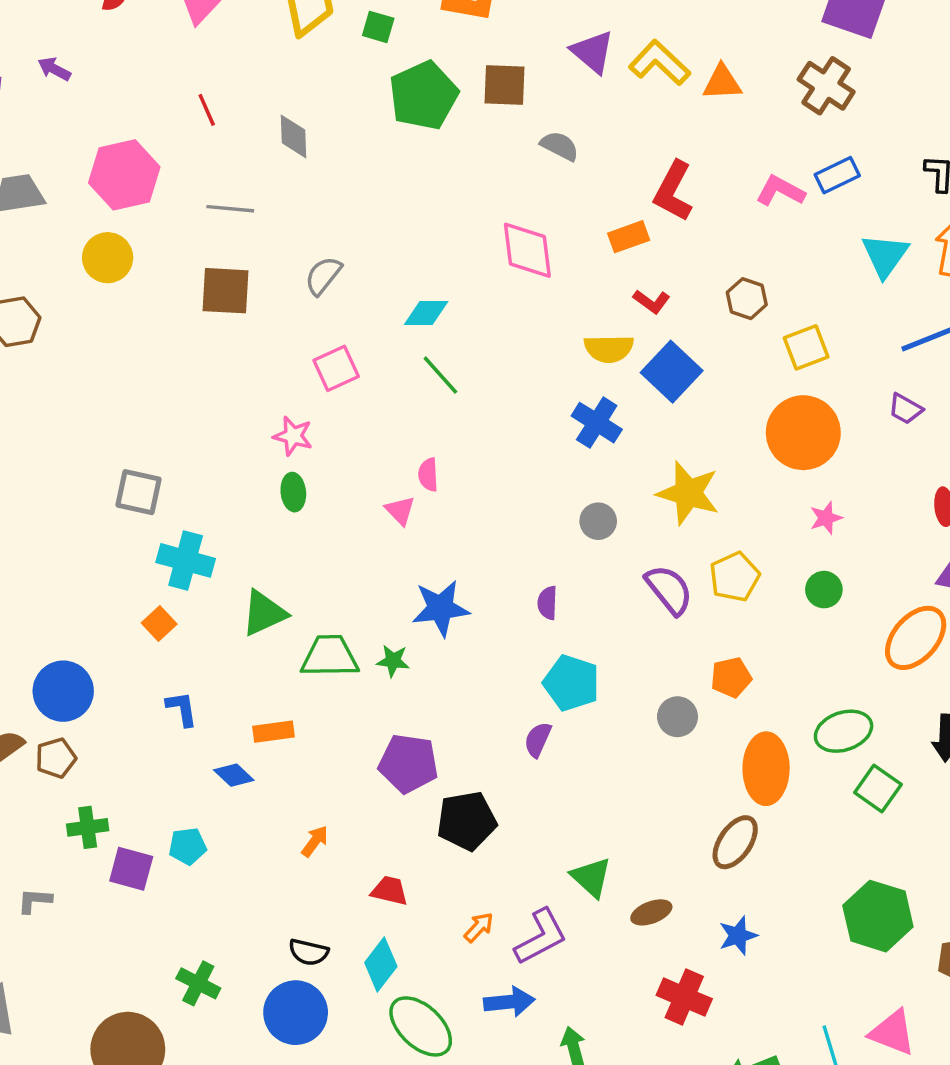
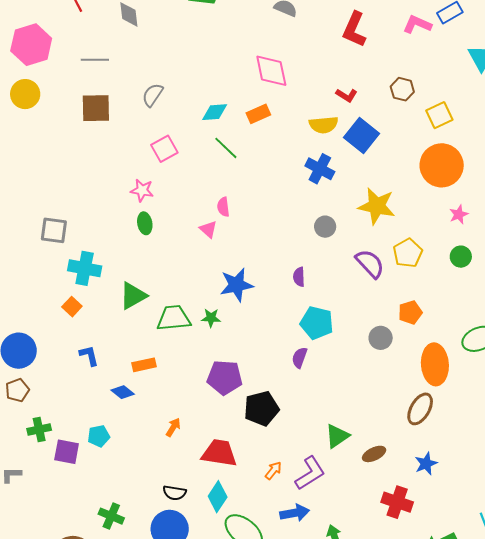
orange rectangle: (629, 237) -> (258, 114), moved
green triangle: (591, 877) -> (337, 436), turned 48
red trapezoid: (390, 891) -> (219, 453), size x1.6

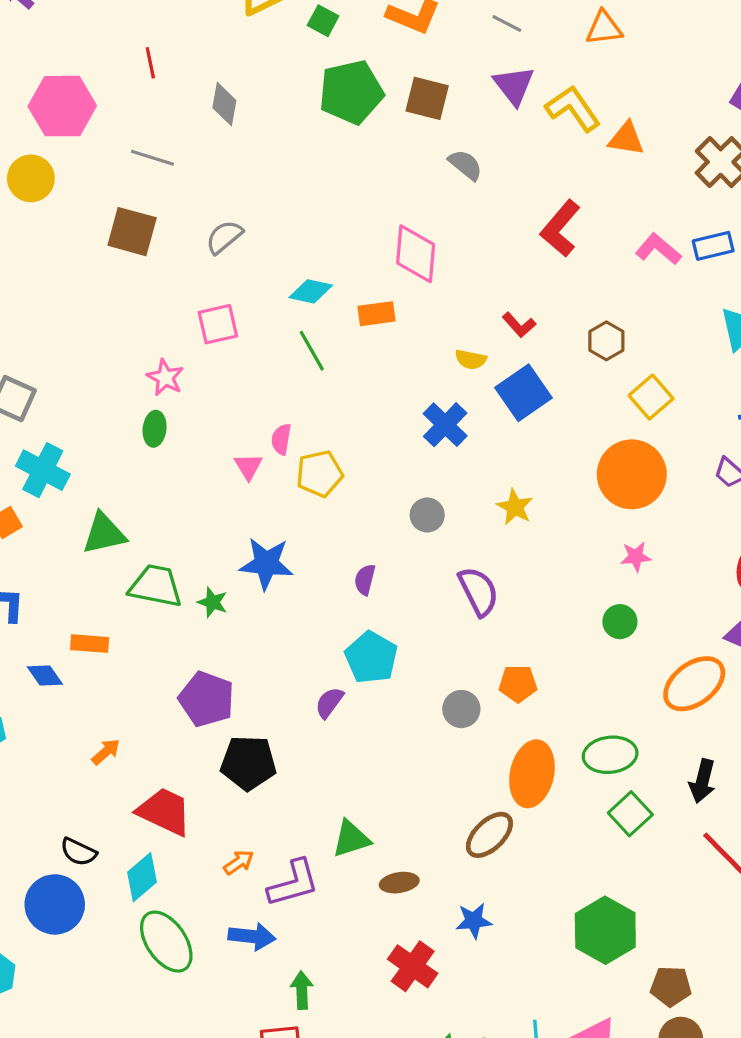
yellow square: (439, 115) -> (651, 397), turned -32
yellow semicircle: (324, 125) -> (471, 360), size x0.7
yellow star: (377, 206) -> (515, 507), size x0.6
yellow pentagon: (408, 253) -> (319, 474), moved

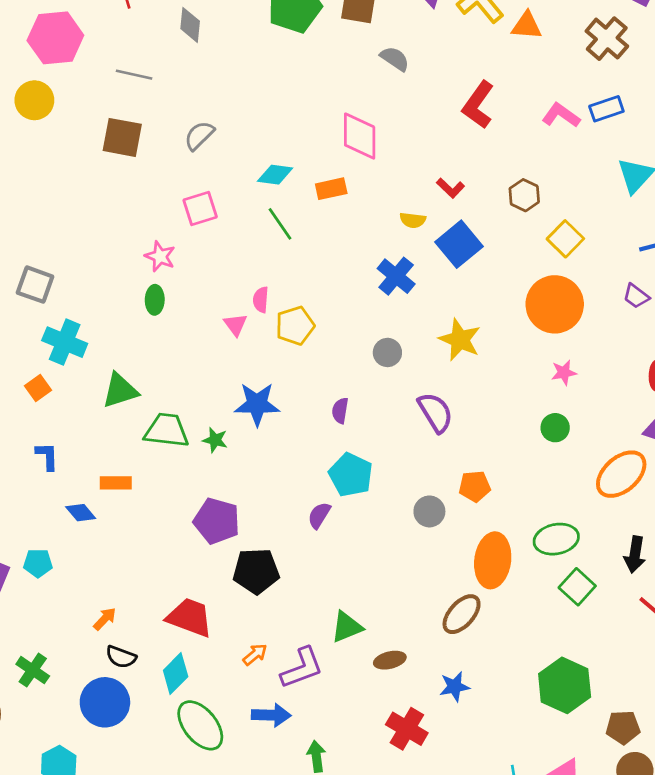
yellow star: (515, 507) -> (460, 340), size x1.4
orange arrow: (106, 752) -> (105, 619), moved

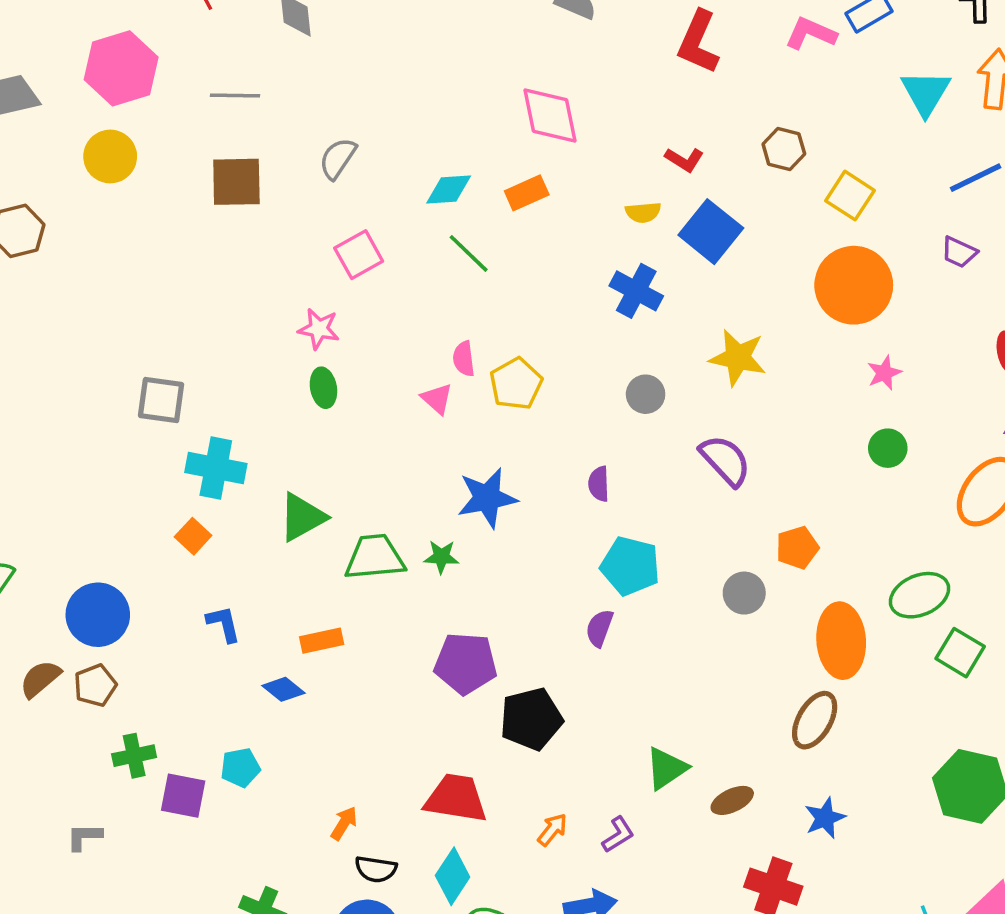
purple L-shape: (302, 668) -> (618, 835), size x0.6

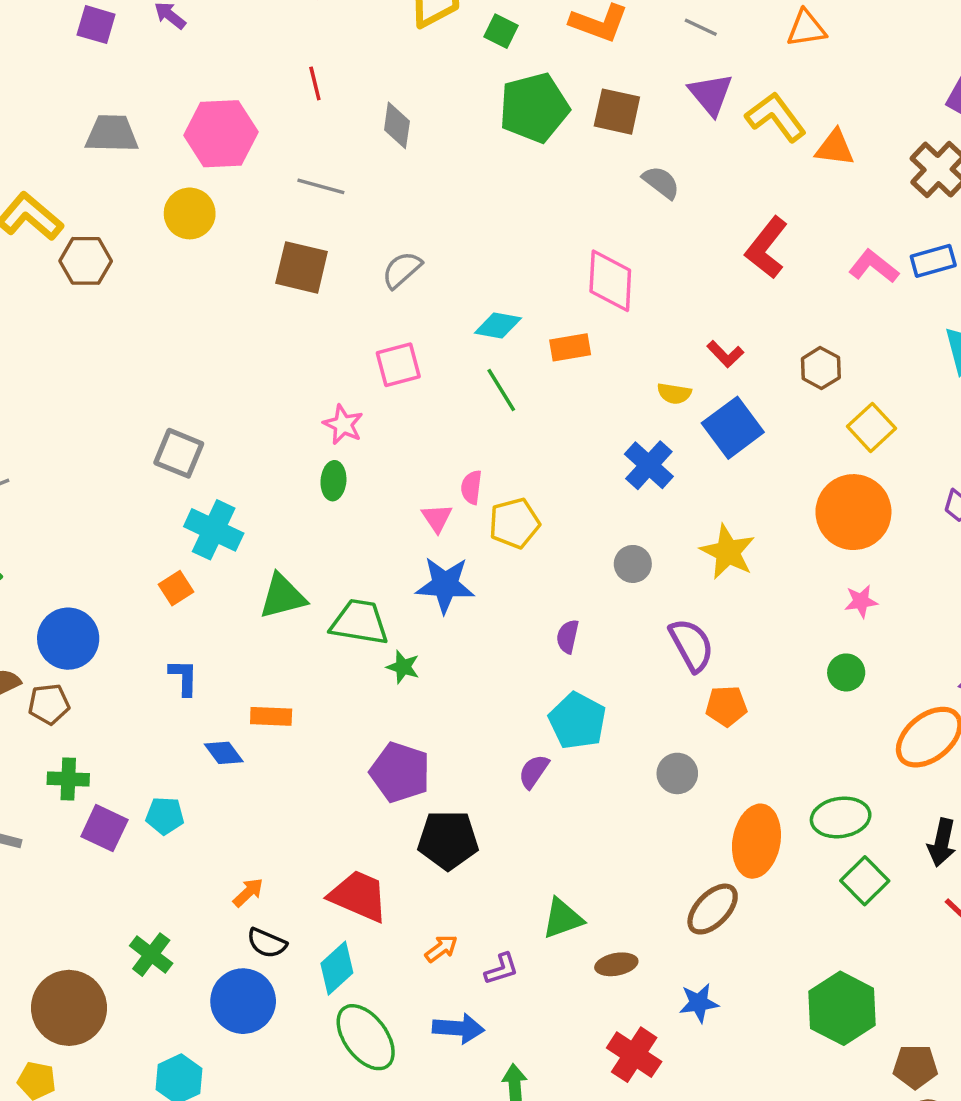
blue star: (487, 498) -> (445, 585), moved
orange pentagon: (797, 548) -> (726, 706), moved
green trapezoid: (375, 557) -> (359, 622), moved

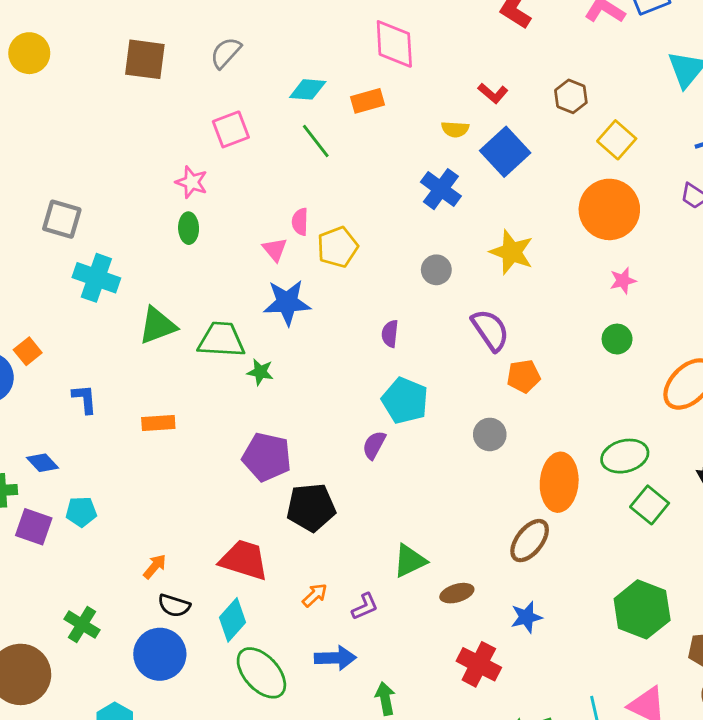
yellow circle: (190, 213) -> (29, 53), moved
orange square: (176, 588) -> (28, 351), moved
blue diamond: (224, 753) -> (42, 463), moved

